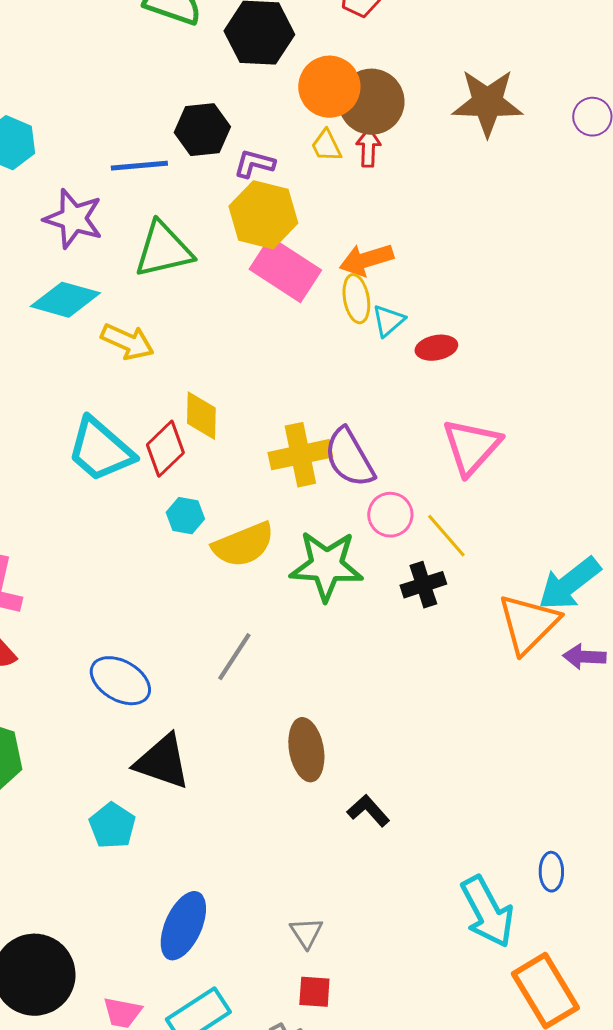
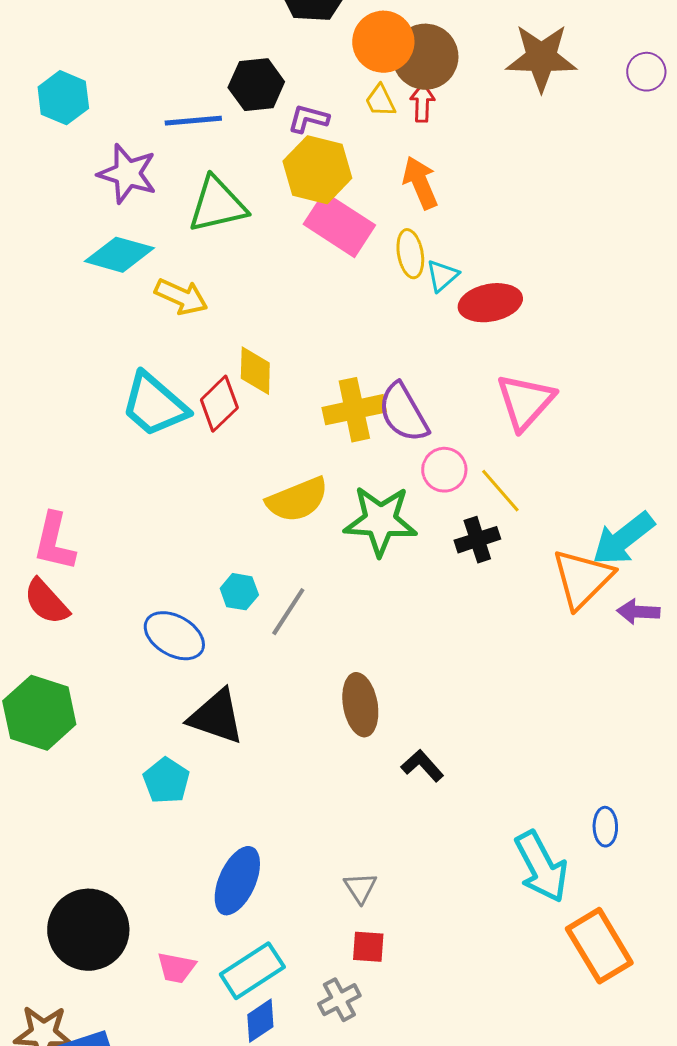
orange arrow: (366, 260) -> (420, 183), moved, turned 84
red ellipse: (436, 348) -> (490, 303), size x1.5
cyan hexagon: (185, 516) -> (239, 592), moved

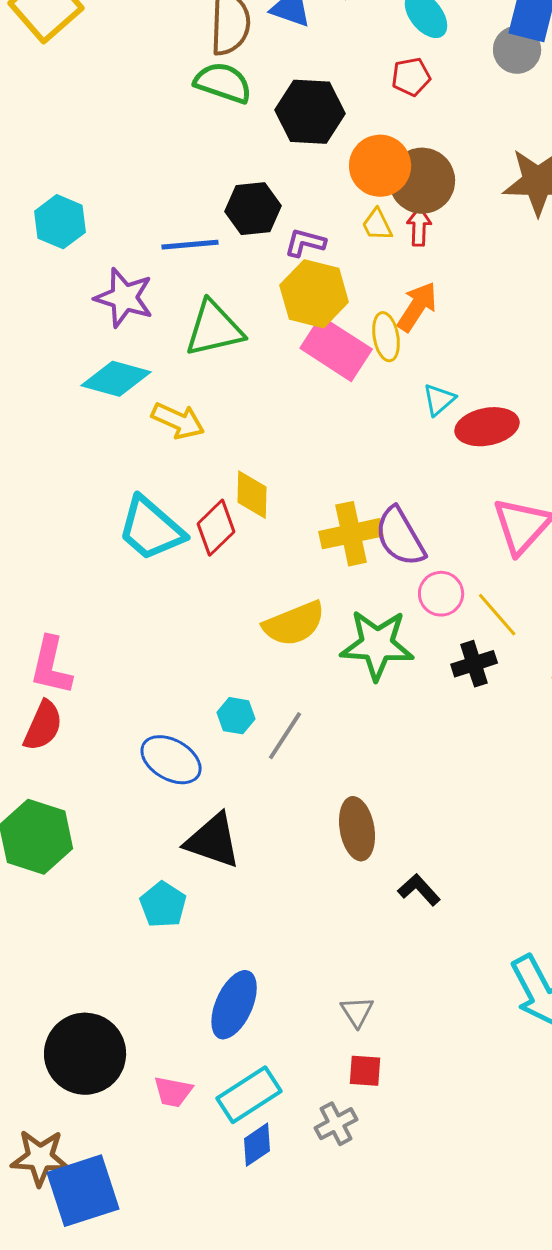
orange arrow: (420, 183) -> (417, 307), turned 56
yellow ellipse: (410, 254) -> (386, 337), moved
red semicircle: (46, 602) -> (43, 726), turned -114

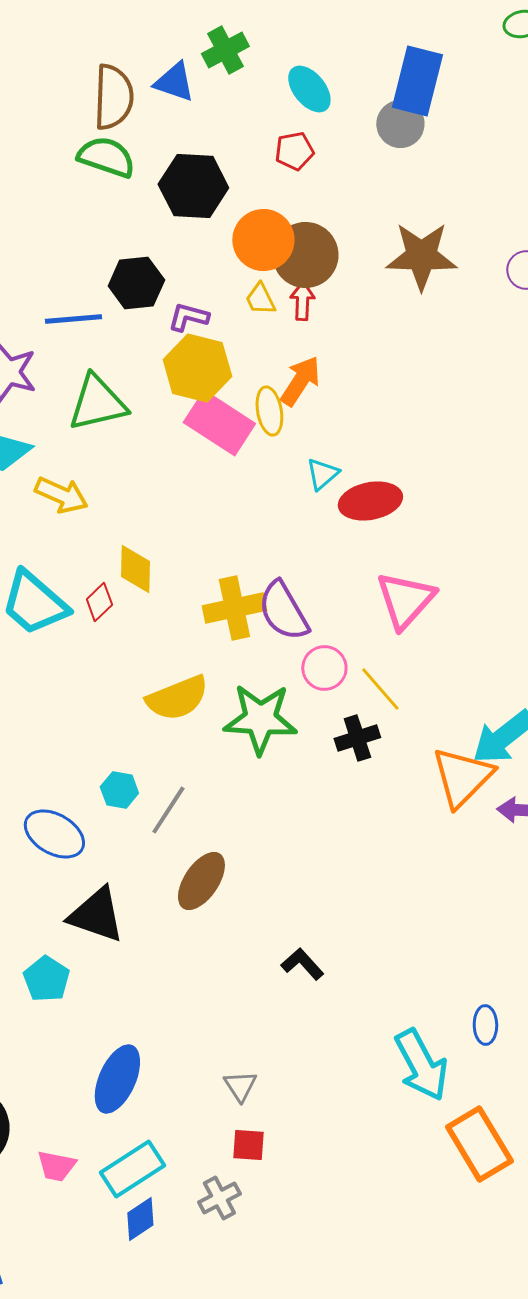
red diamond: (216, 528) -> (99, 602), size x0.7
brown ellipse: (357, 829) -> (201, 881), moved, turned 44

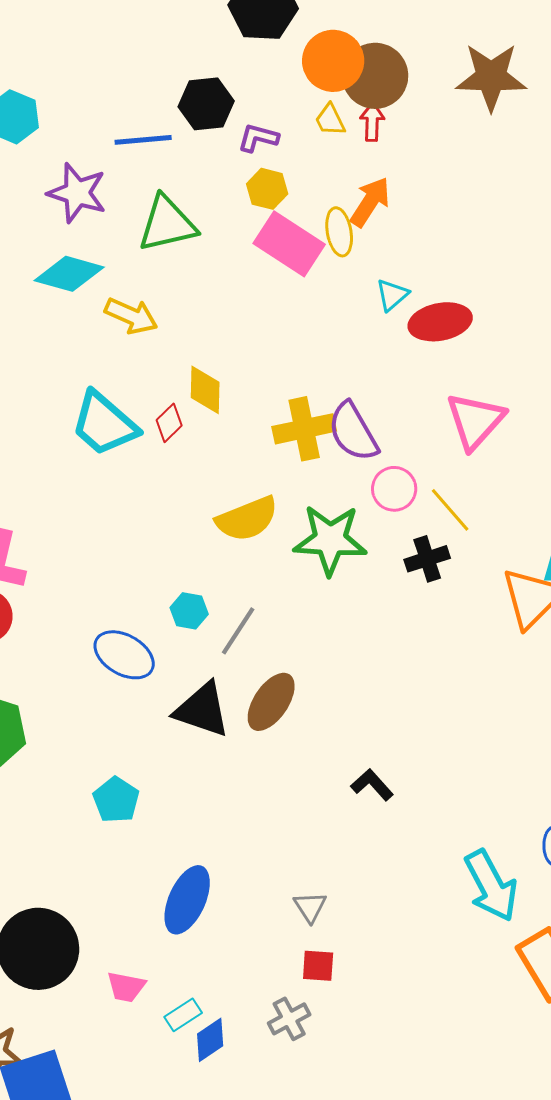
yellow hexagon: (197, 368) -> (267, 189), size x0.6
black triangle: (96, 915) -> (202, 710), moved
cyan rectangle: (132, 1169) -> (183, 1015), moved, size x0.6

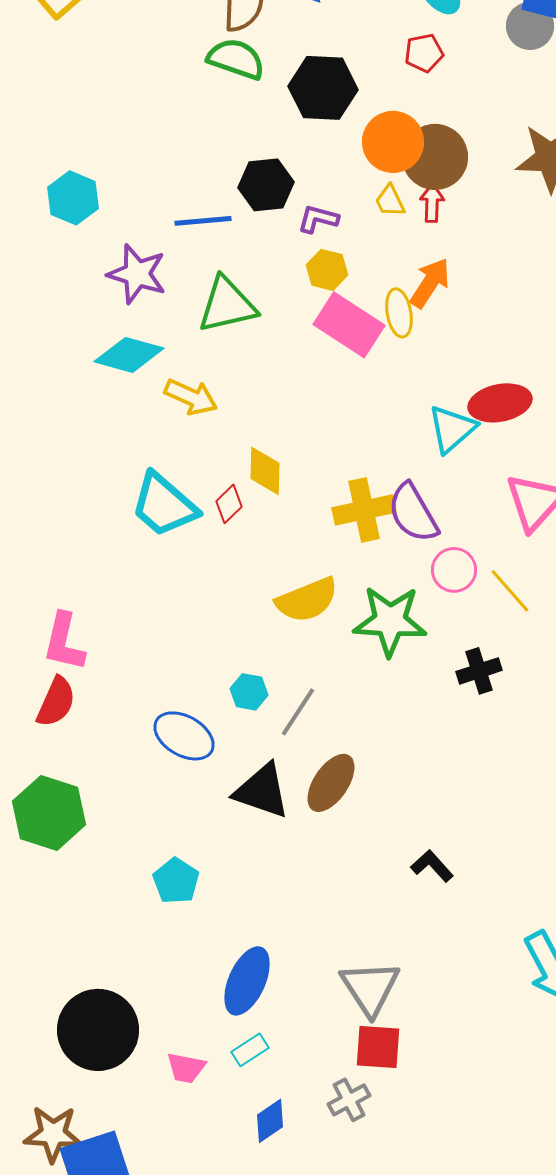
cyan triangle: (392, 295) -> (452, 429), moved, size x1.5
black cross: (427, 559) -> (479, 671), moved
gray triangle: (310, 907) -> (370, 988), size x1.8
red square: (318, 966) -> (378, 1047), size x1.4
cyan rectangle: (183, 1015) -> (250, 1050), moved

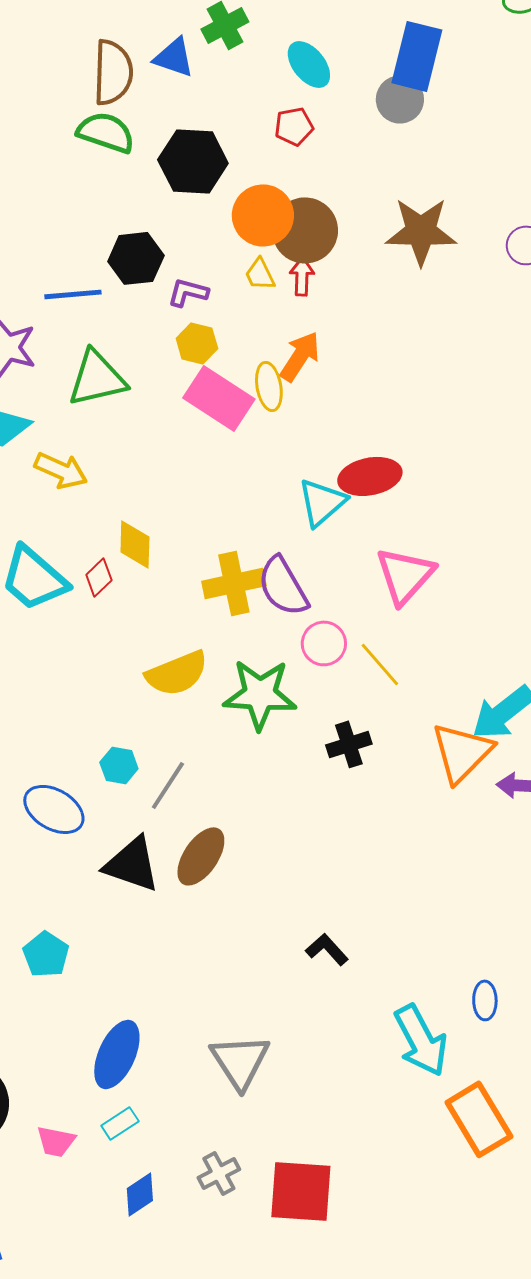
black L-shape: (432, 866) -> (327, 949), moved
red square: (378, 1047) -> (301, 1191), moved, size x1.4

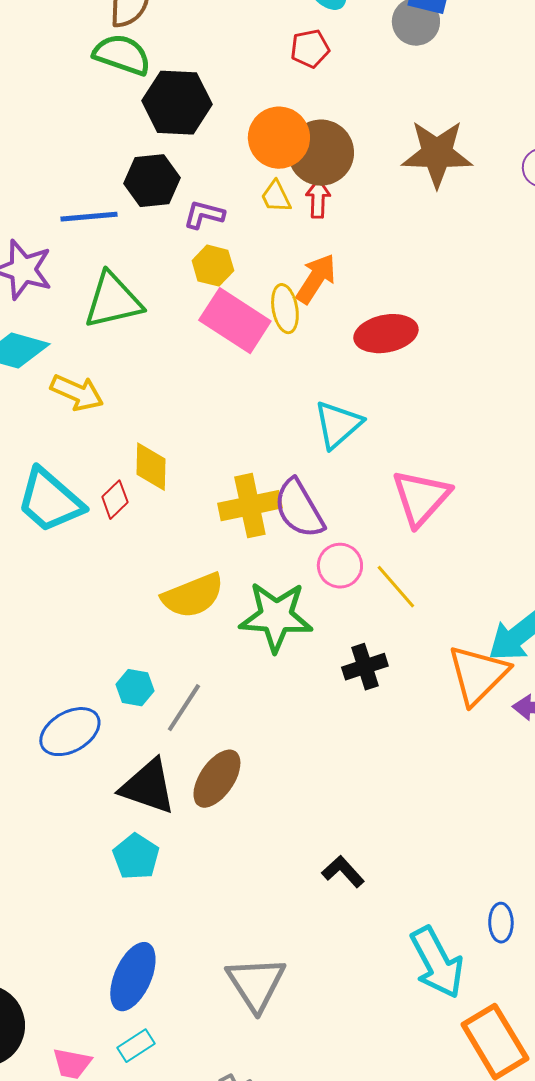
black hexagon: (193, 161) -> (177, 103), moved
red ellipse: (370, 476) -> (386, 334), moved
blue ellipse: (54, 809) -> (70, 732), turned -60
cyan pentagon: (46, 954) -> (136, 857), moved

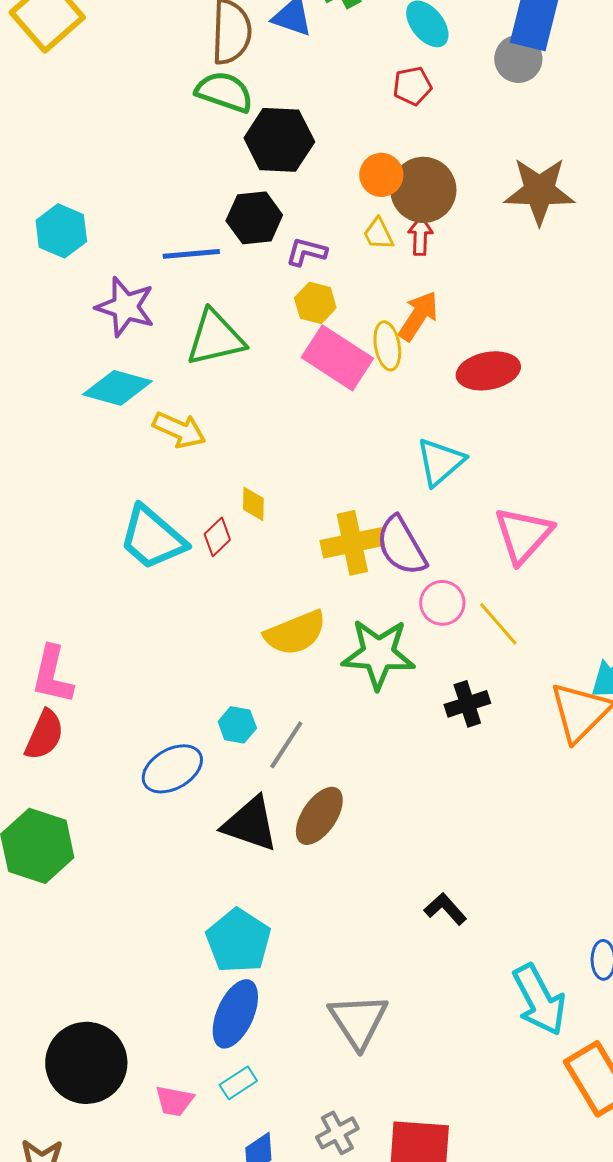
orange circle: (279, 138) -> (381, 175), size x0.7
yellow diamond: (151, 467) -> (253, 504), size x0.7
cyan pentagon: (136, 857) -> (238, 941), moved, size x1.4

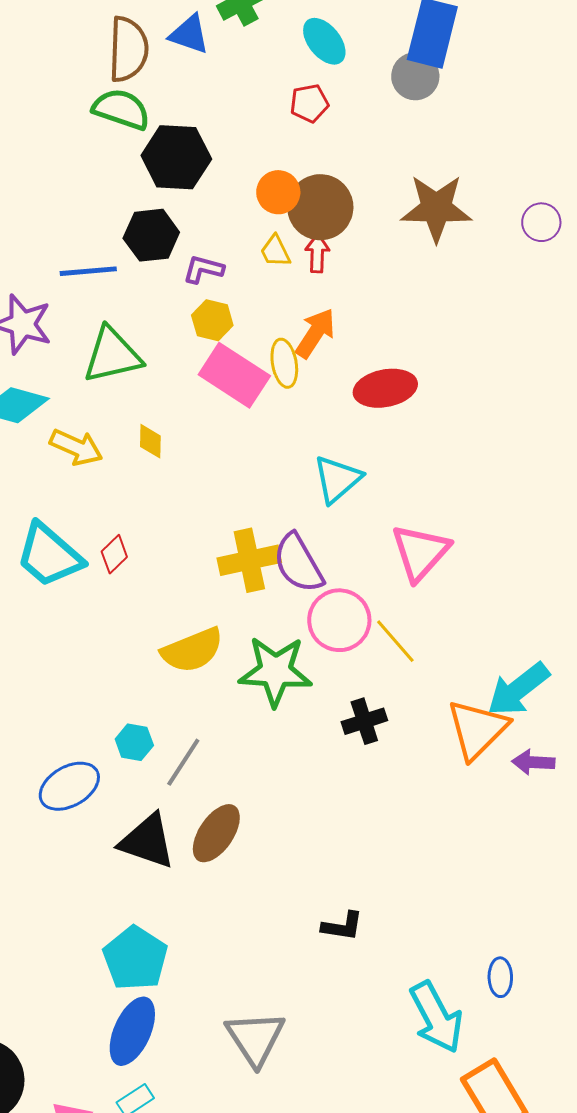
yellow diamond: (253, 504) -> (150, 441), moved
pink circle: (442, 603) -> (339, 620), size x1.4
black L-shape: (445, 909) -> (342, 926), turned 141

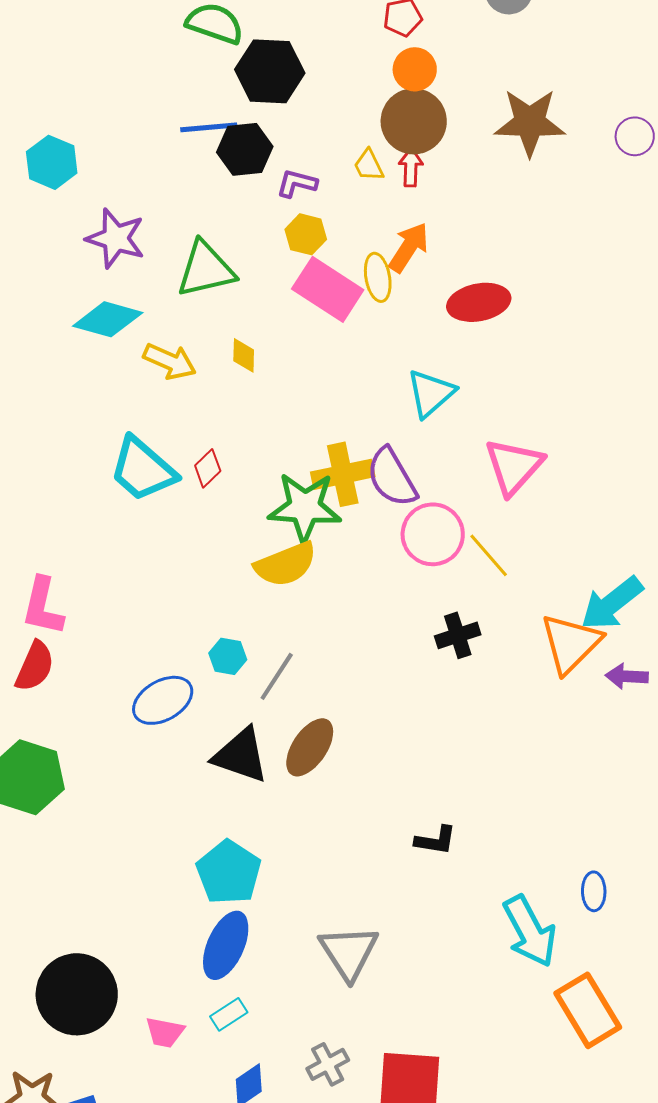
orange circle: (278, 192) -> (415, 69), moved
blue line: (88, 271) -> (209, 127), moved
green star: (275, 671) -> (305, 507), moved

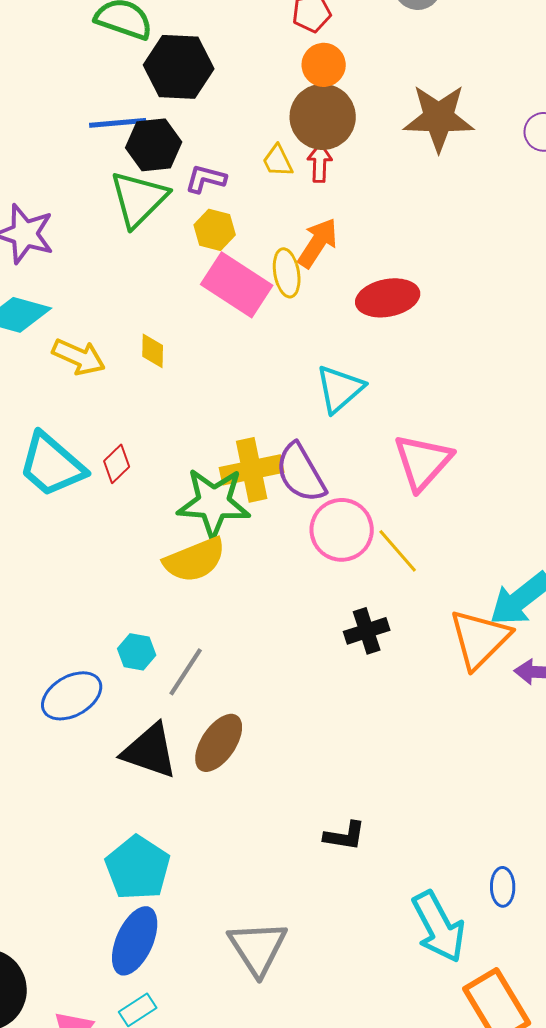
green triangle: (206, 269) -> (139, 199), moved, turned -32

